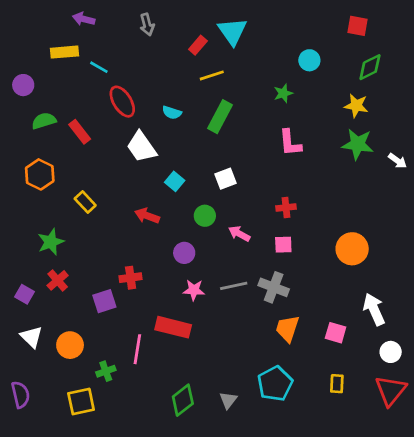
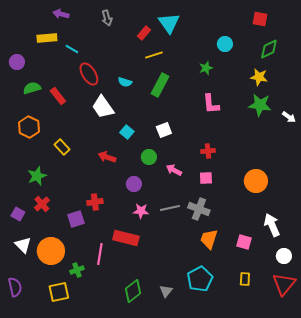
orange circle: (70, 345) -> (51, 251), size x1.4

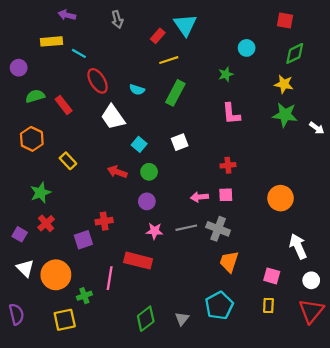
green circle: (149, 157) -> (149, 172), moved
pink arrow: (174, 170) -> (199, 197), moved, turned -35
pink square: (244, 242) -> (272, 276), moved

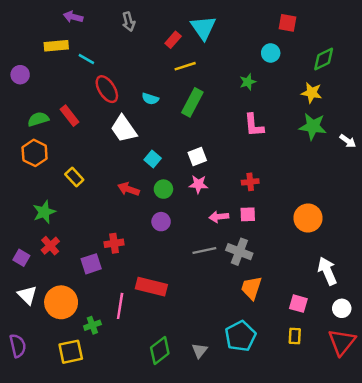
red square: (285, 21) -> (288, 23), moved
green semicircle: (35, 96) -> (38, 119), moved
pink star: (155, 231) -> (198, 184), moved

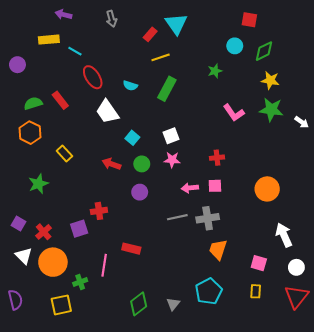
green diamond: (324, 59) -> (264, 51), moved
pink L-shape: (254, 125) -> (234, 113), moved, turned -30
red cross: (50, 246) -> (44, 232), moved
gray cross: (239, 252) -> (208, 218), turned -30
red rectangle: (151, 287) -> (131, 249), size x0.7

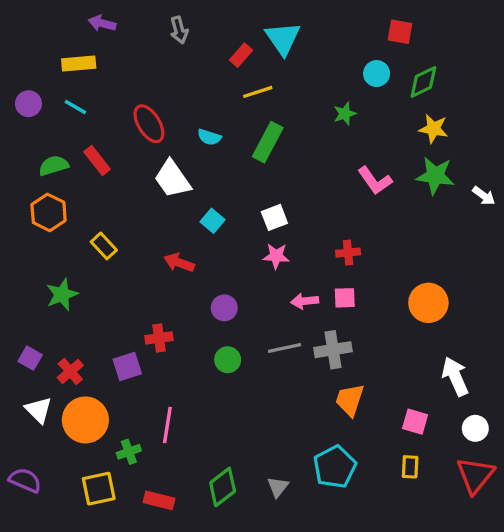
cyan line: (75, 51) -> (75, 107), moved
green circle: (142, 164) -> (228, 360), moved
red rectangle: (131, 249) -> (159, 500), moved
purple semicircle: (15, 300) -> (25, 480), turned -54

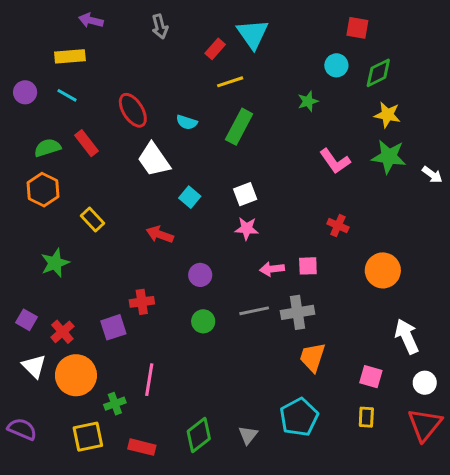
red cross: (348, 253) -> (338, 226), moved, turned 30

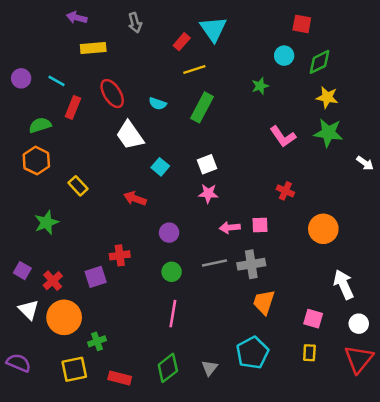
yellow rectangle: (70, 56) -> (93, 48), moved
red rectangle: (86, 143) -> (73, 107), moved, turned 60
white arrow: (432, 175) -> (365, 163), moved
pink line: (149, 380) -> (173, 314), moved

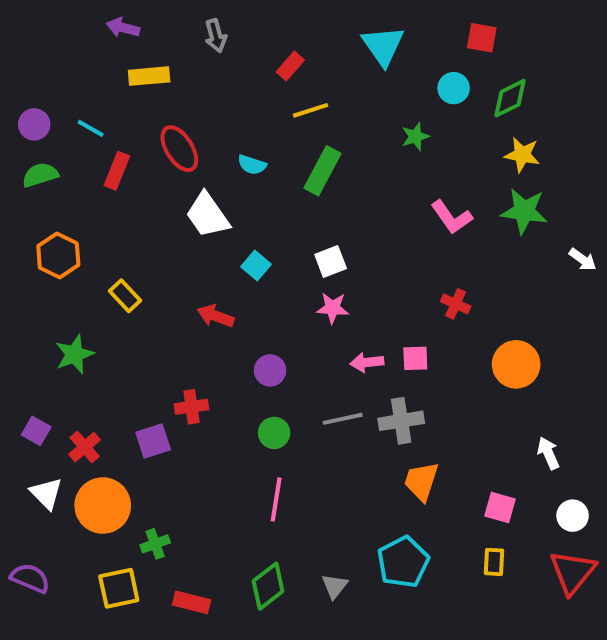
cyan triangle: (213, 29) -> (383, 46), moved
green semicircle: (40, 125) -> (40, 175), moved
white arrow: (344, 284) -> (548, 453), size x0.7

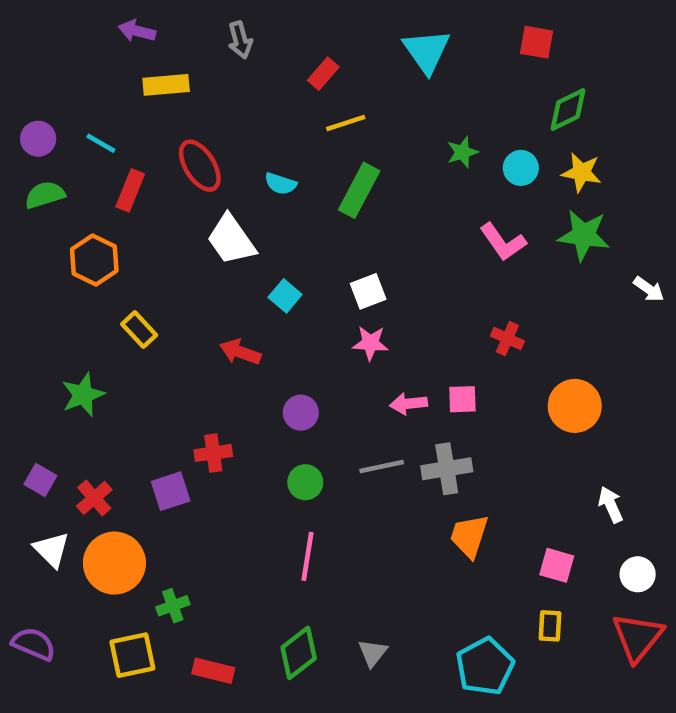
cyan circle: (454, 88) -> (521, 168), moved
orange hexagon: (58, 255) -> (94, 260), moved
cyan pentagon: (403, 562) -> (485, 666), moved

